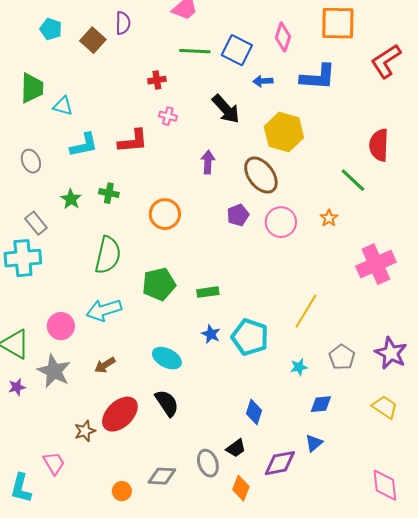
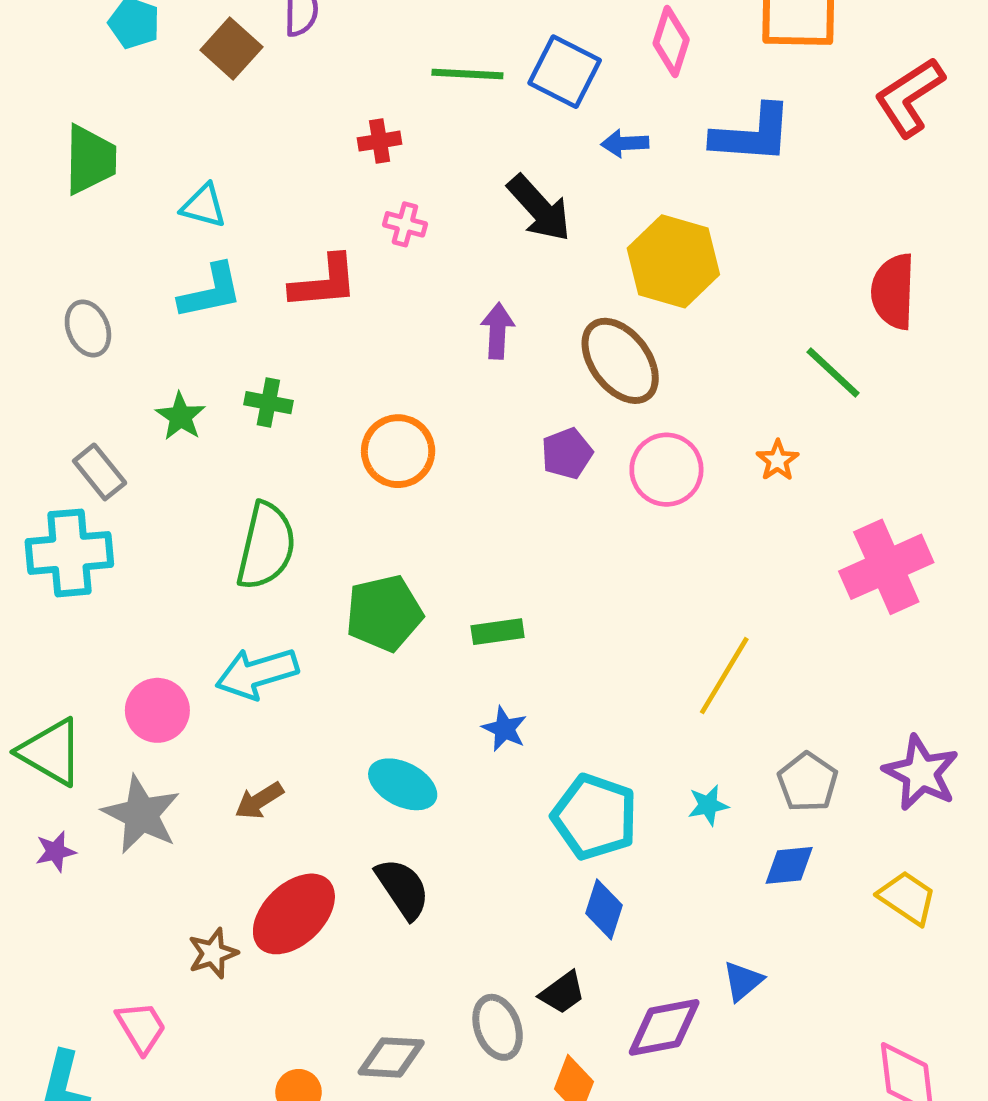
cyan triangle: (63, 106) -> (204, 206), moved
cyan pentagon: (250, 337) -> (595, 817), moved
blue diamond: (321, 404) -> (789, 865), moved

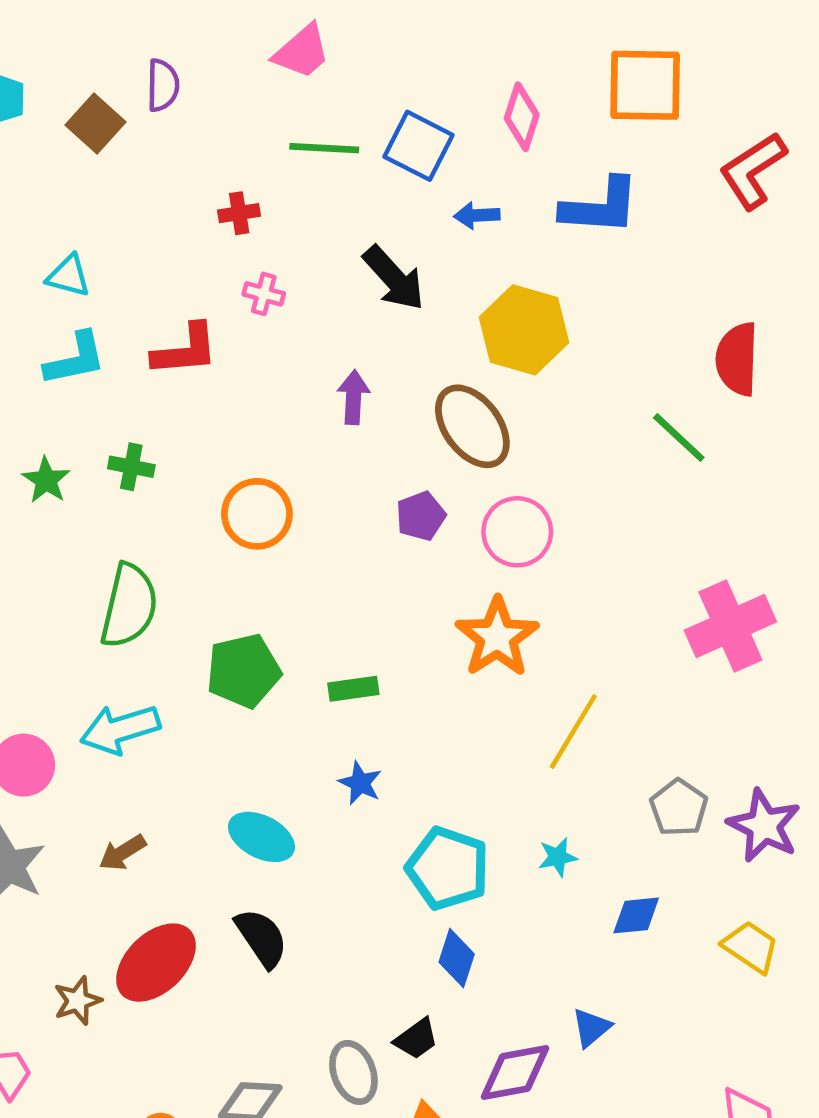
orange star: (778, 460) -> (497, 637), moved, size x2.0
gray pentagon: (808, 782) -> (679, 808), moved

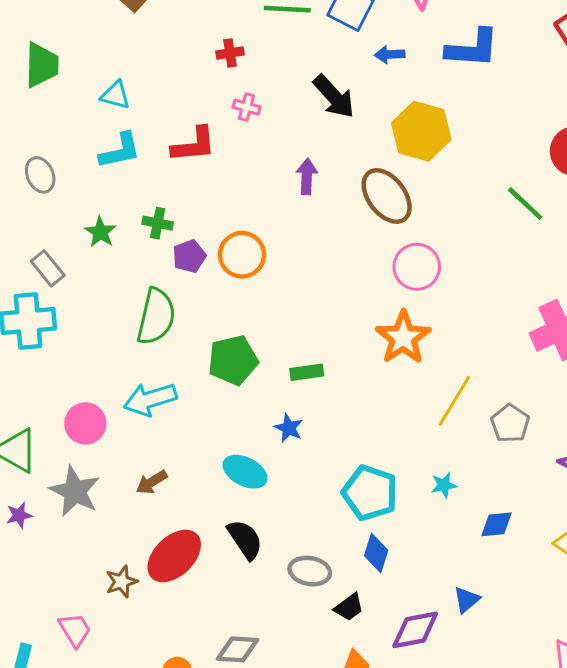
purple pentagon: (421, 516) -> (189, 256), moved
blue star: (360, 783) -> (289, 428), moved
gray pentagon: (679, 808) -> (510, 423), moved
gray ellipse: (353, 1072) -> (310, 571), moved, turned -60

